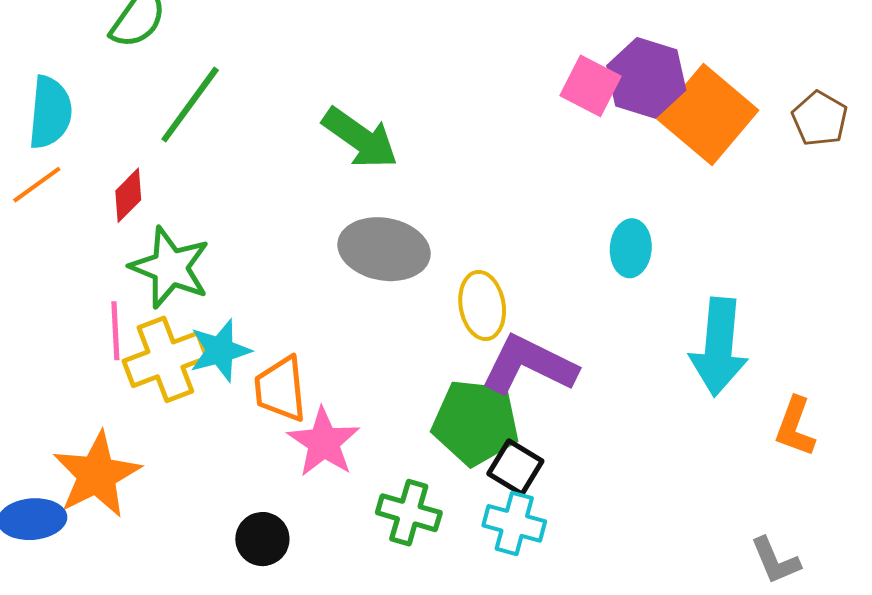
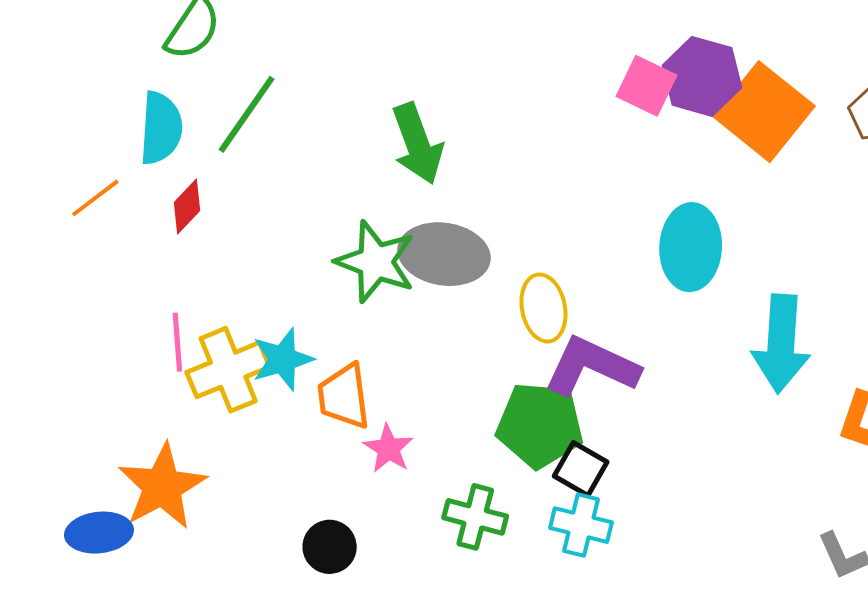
cyan semicircle: (50, 112) -> (161, 128), moved
green arrow: (360, 138) -> (417, 144), turned 36
cyan ellipse: (631, 248) -> (691, 247), size x1.5
green star: (170, 268) -> (376, 262), moved
pink star: (324, 442) -> (388, 449), size x0.7

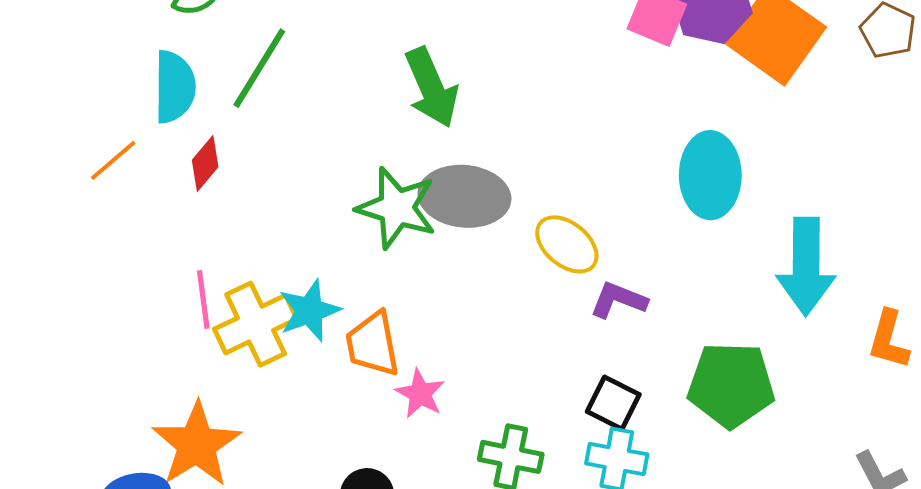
yellow ellipse: (543, 308) -> (567, 244), turned -36
purple L-shape: (592, 366) -> (618, 300), size x0.6
green pentagon: (540, 425) -> (731, 385), moved

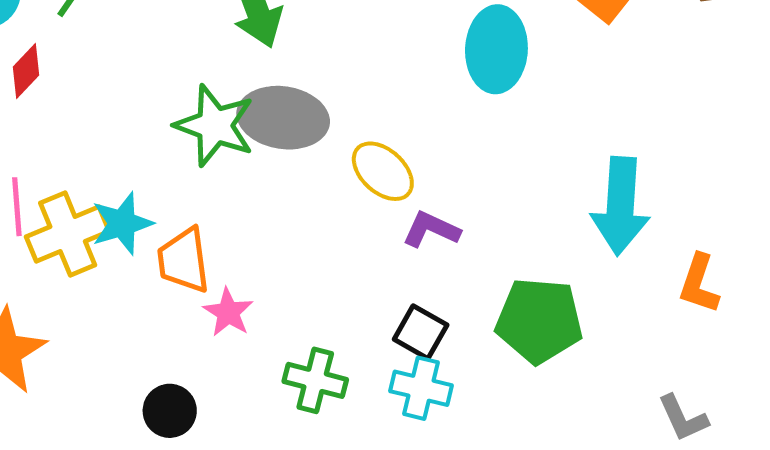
cyan ellipse: (710, 175) -> (496, 49), moved

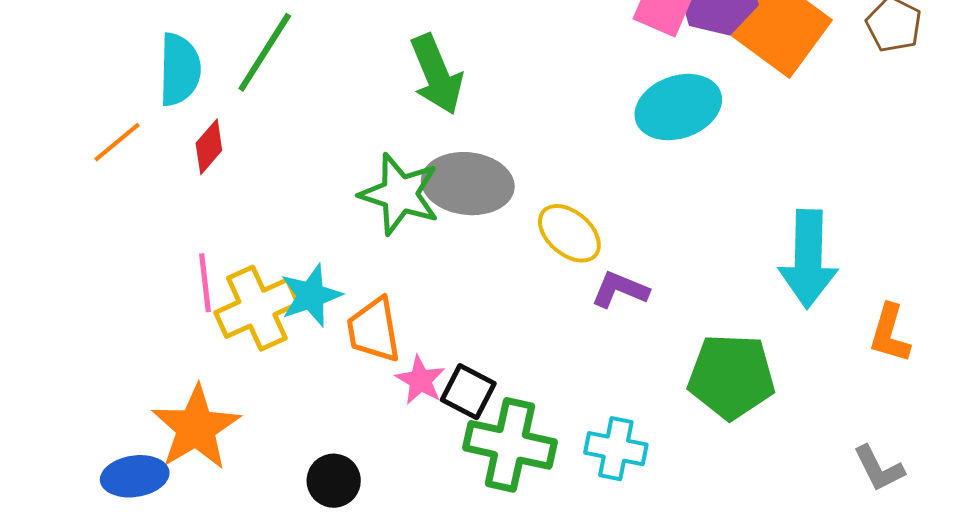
cyan ellipse: (496, 49) -> (678, 107), turned 70
black square: (421, 332) -> (468, 392), moved
green cross: (315, 380) -> (510, 445), size x1.4
black circle: (170, 411) -> (334, 481), moved

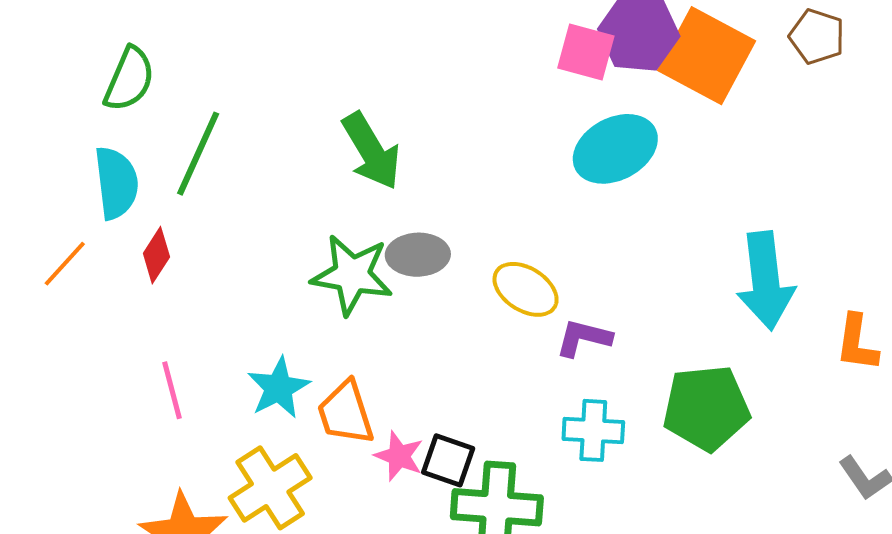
gray ellipse: (468, 184) -> (418, 255), size x0.7
yellow cross: (257, 308) -> (270, 488), moved
cyan cross: (616, 449) -> (593, 430), moved

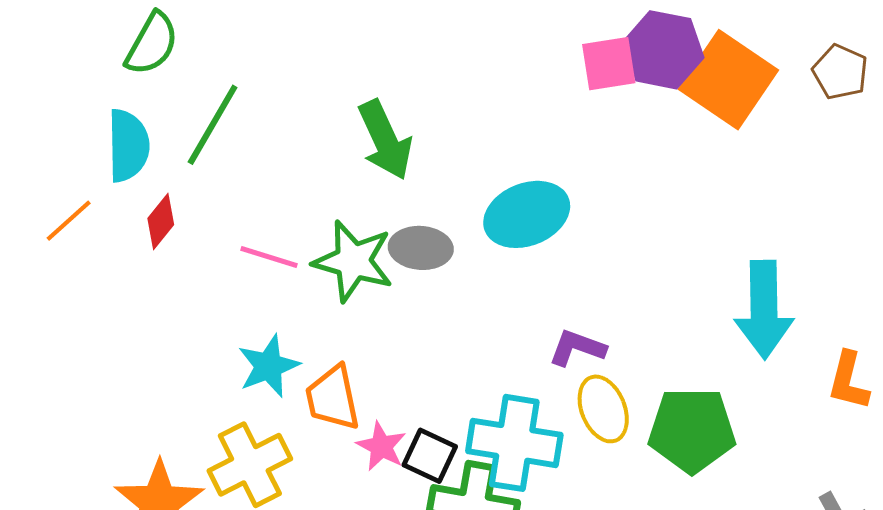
pink square: (586, 52) -> (609, 64), turned -30
cyan ellipse: (615, 149) -> (527, 214), moved
yellow ellipse: (526, 289) -> (603, 409), moved, turned 30
pink line: (172, 390) -> (269, 257), moved, turned -64
cyan cross: (593, 430) -> (514, 443), moved, size x1.5

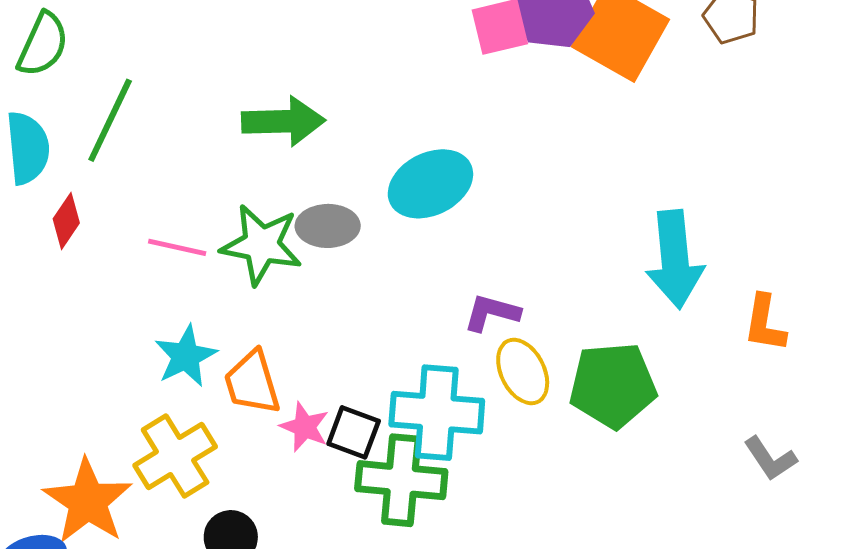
green arrow: (385, 140) -> (283, 121), turned -62

